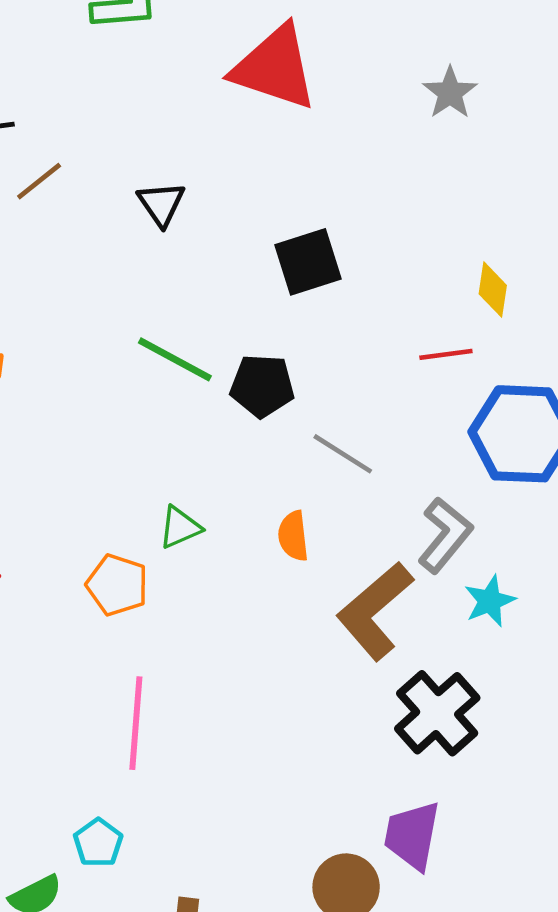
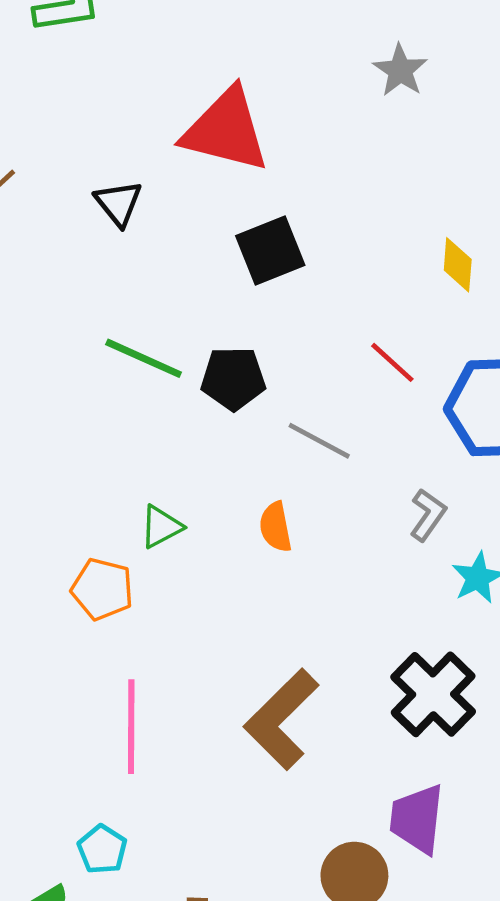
red triangle: (275, 68) -> (226, 130), moved
red line: (446, 354) -> (392, 362), moved, turned 54
gray L-shape: (445, 535) -> (428, 515), size x0.7
brown L-shape: (375, 611) -> (281, 719), moved

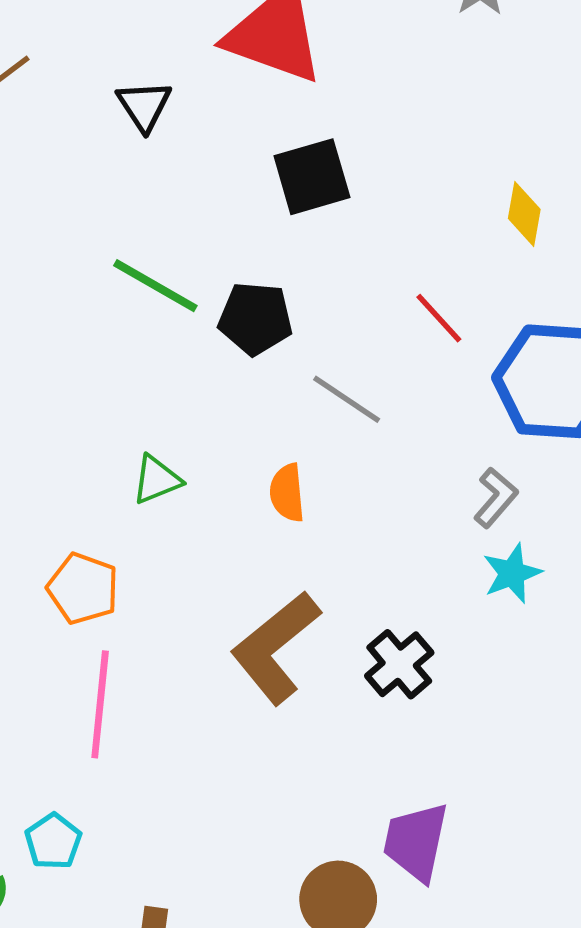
gray L-shape: (428, 515) -> (496, 498), moved
orange pentagon: (102, 589) -> (83, 589), moved
black cross: (433, 694) -> (399, 664), moved, size x0.7
brown L-shape: (281, 719) -> (276, 647), moved

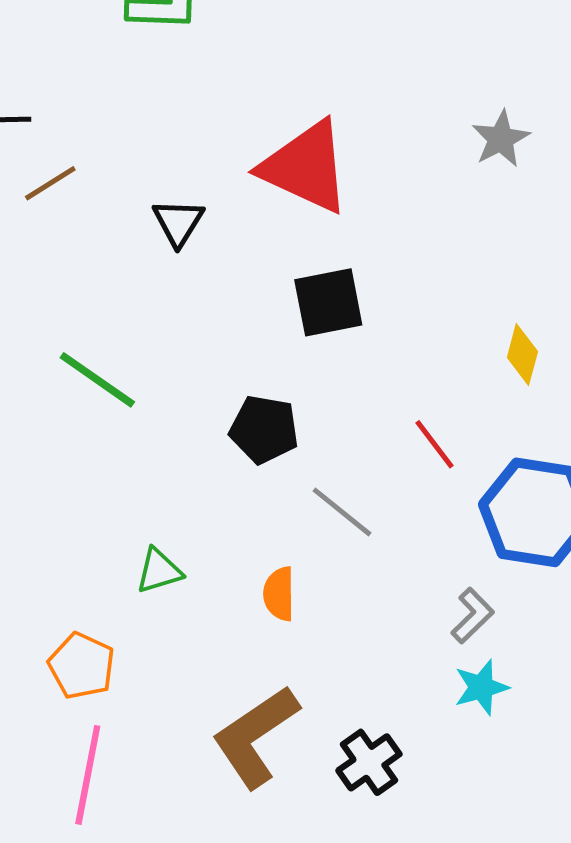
green line: (155, 286) -> (97, 380), moved

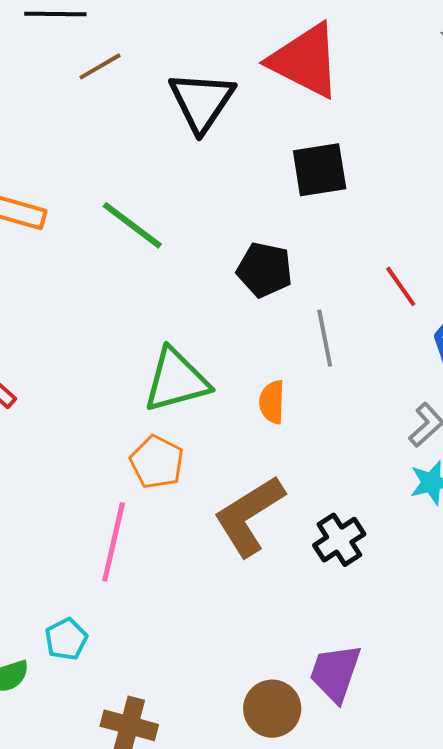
black triangle: (178, 222) -> (202, 101), size x1.6
gray line: (342, 512) -> (325, 338), turned 38
green triangle: (159, 571) -> (176, 380), size x1.8
orange pentagon: (82, 666) -> (157, 462), moved

